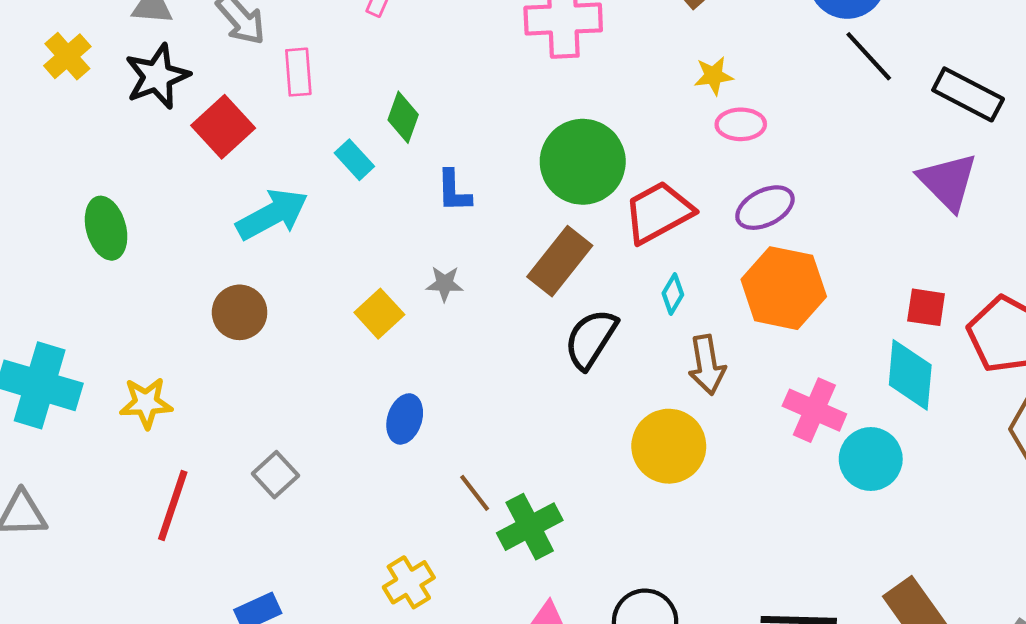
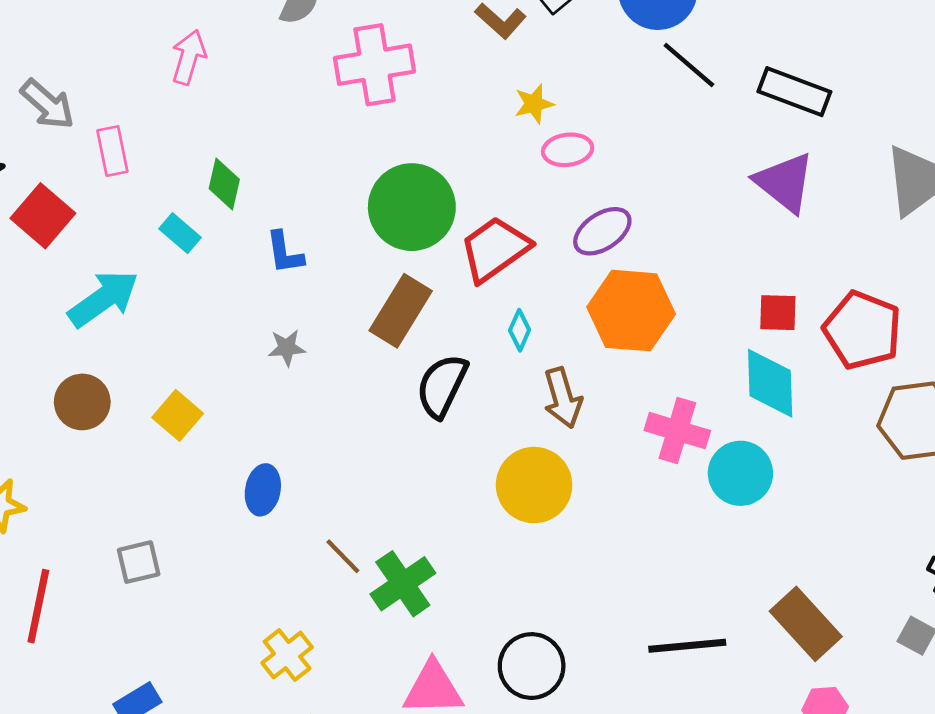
yellow square: (379, 314) -> (178, 415), moved
gray square: (275, 475) -> (139, 562), turned 36

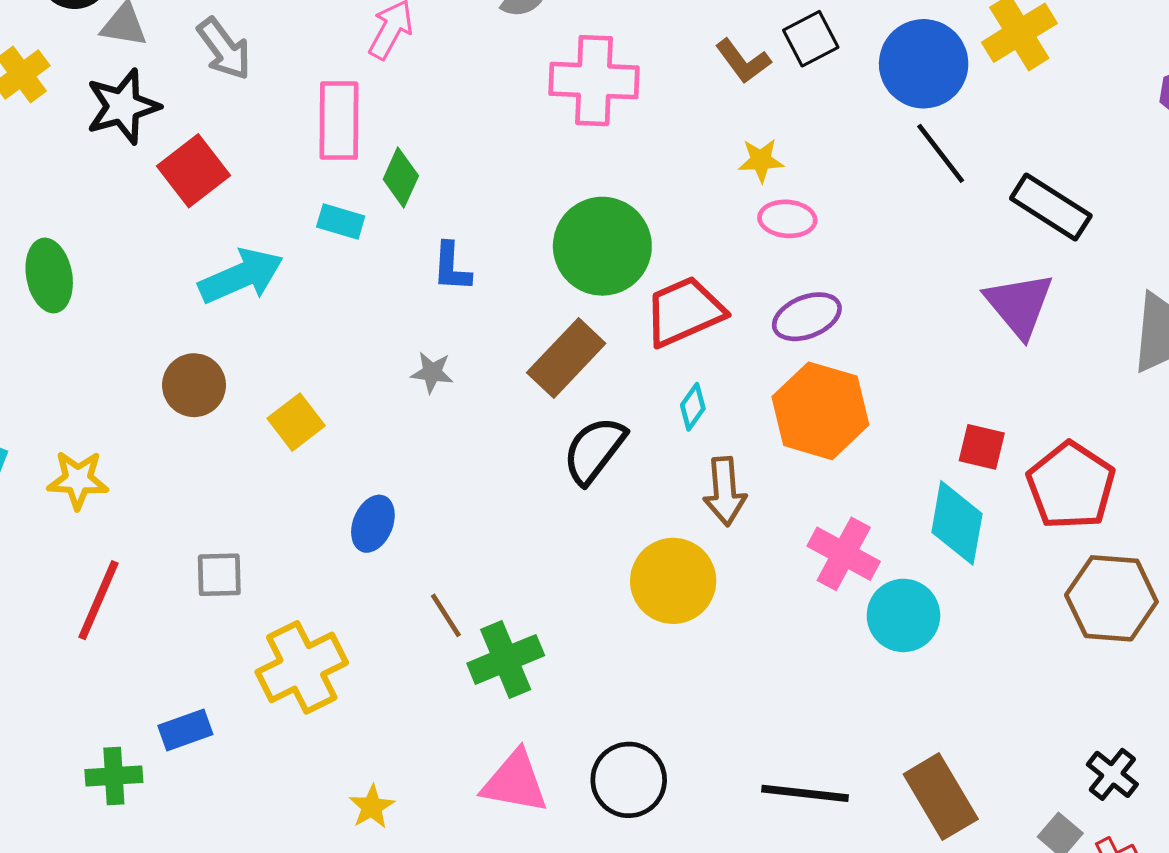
pink rectangle: (112, 151) -> (339, 120), moved, size x1.4
cyan rectangle: (180, 233) -> (341, 221), turned -36
yellow cross: (287, 655) -> (302, 667), moved, size x1.5

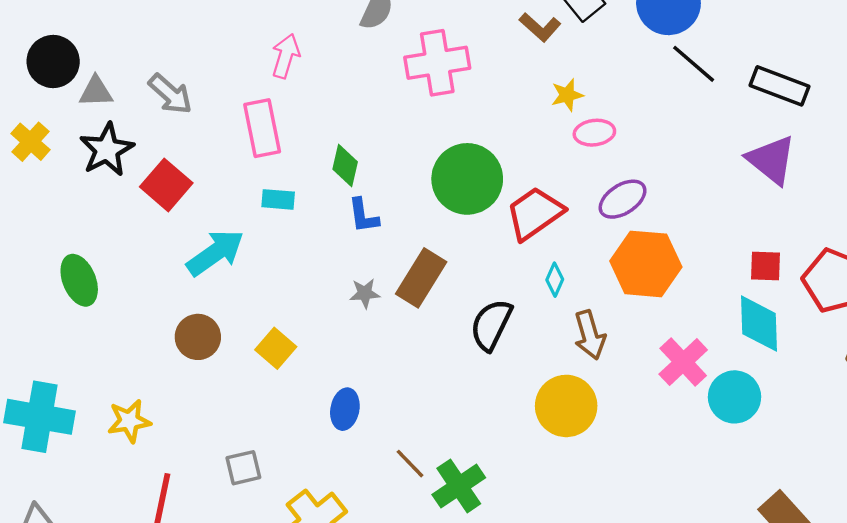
green diamond: (401, 178) -> (345, 166), moved
brown rectangle: (566, 358) -> (421, 278), moved
pink cross: (844, 554) -> (683, 362), turned 30

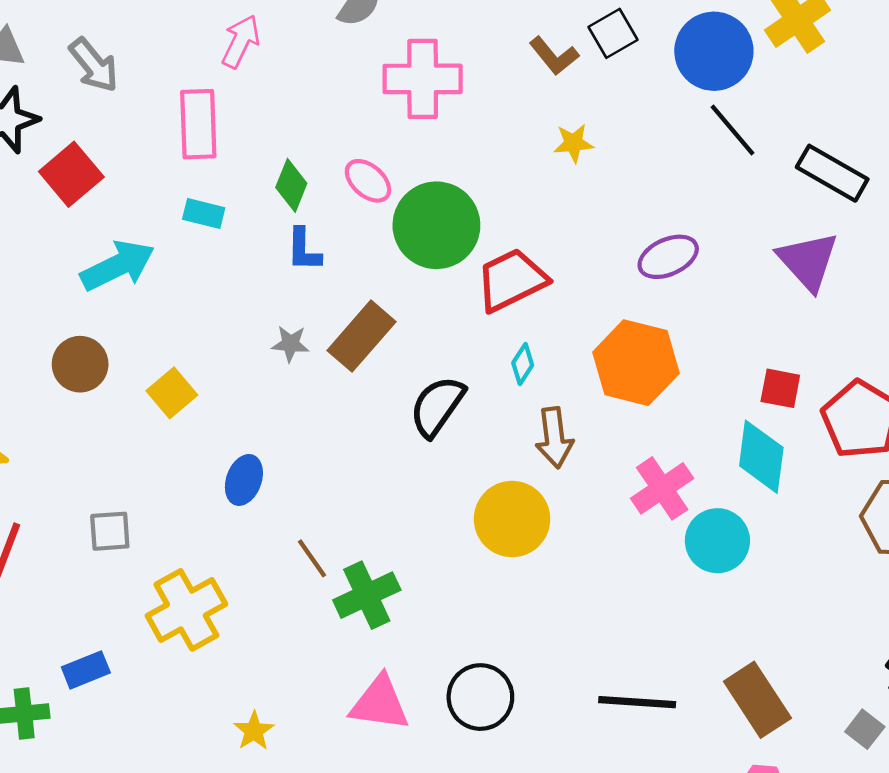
pink ellipse: (594, 133) -> (368, 181), moved, turned 39
purple ellipse: (623, 199) -> (668, 257), moved

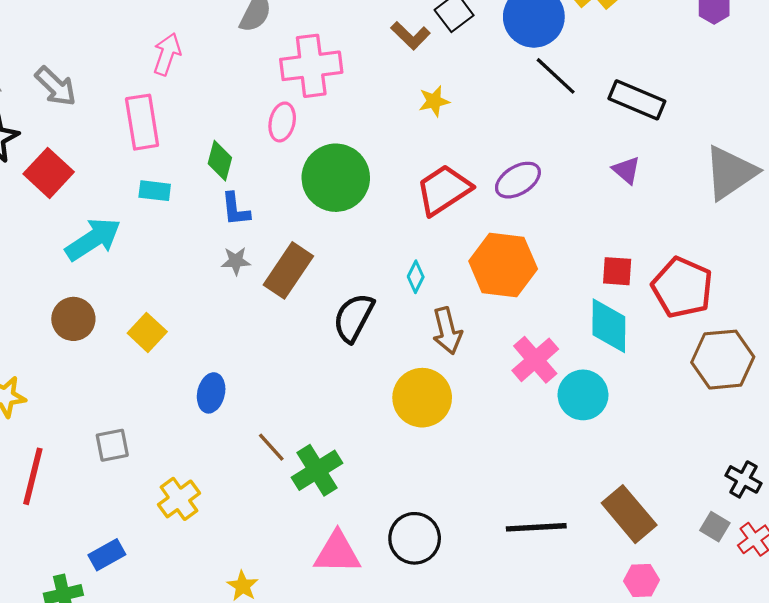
pink ellipse: (368, 181) -> (282, 122), moved, turned 69
purple triangle: (808, 261) -> (626, 170), size x0.6
red trapezoid: (511, 280) -> (444, 190), moved
gray star: (290, 344) -> (236, 261), moved
yellow cross: (186, 610) -> (179, 499), size x0.7

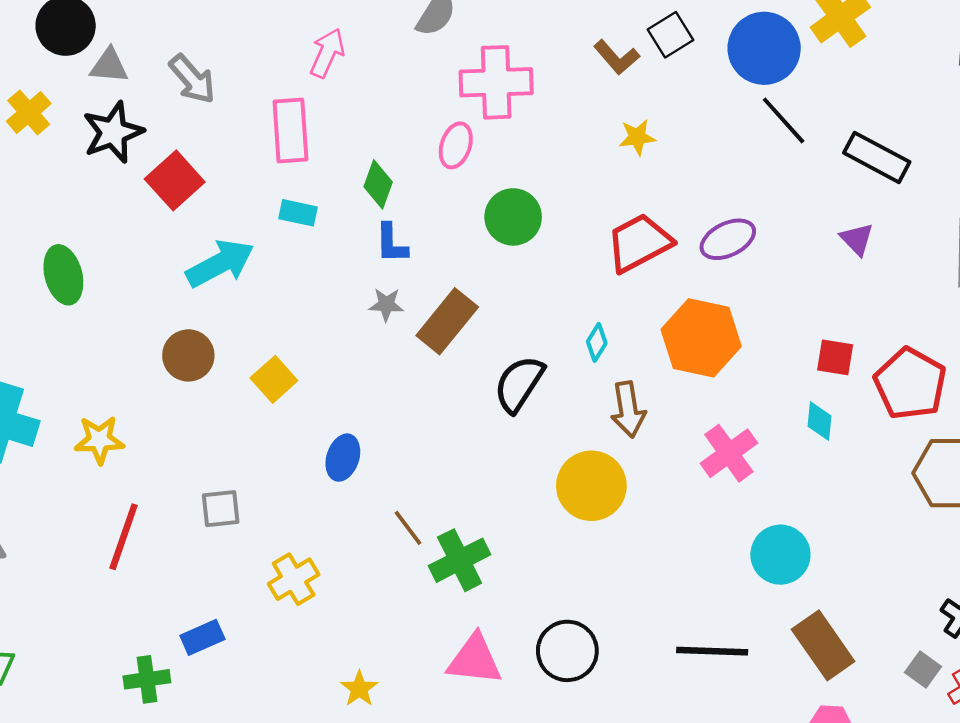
green circle: (336, 178) -> (513, 217), size x0.7
cyan diamond: (609, 326) -> (820, 421), size x0.6
cyan circle: (583, 395) -> (780, 555), moved

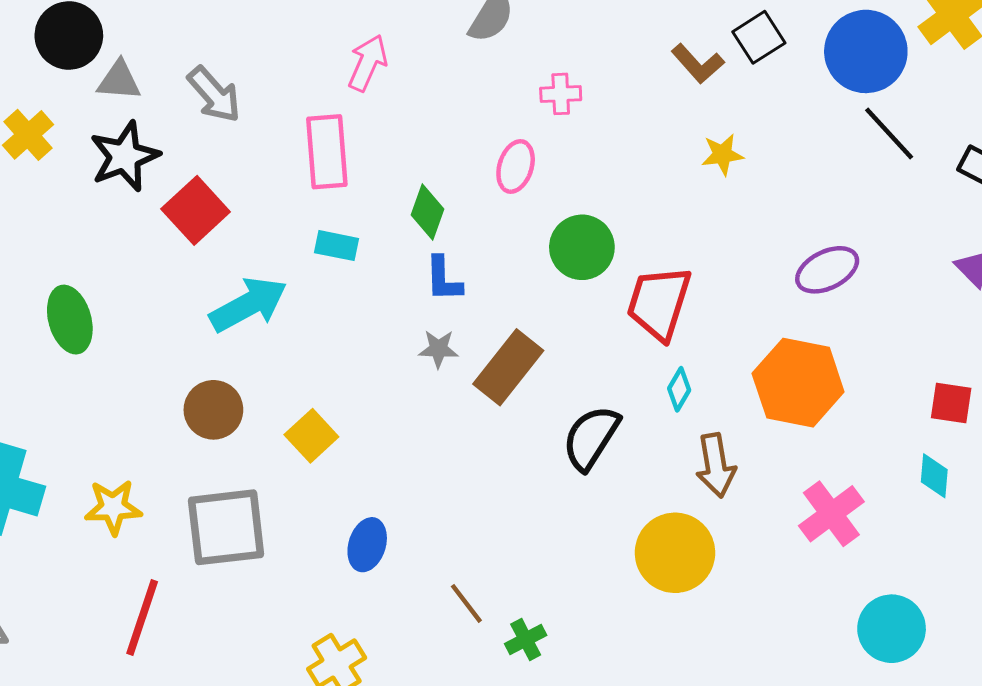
pink cross: (496, 82) -> (561, 94), size x0.5
red trapezoid: (639, 243) -> (659, 303), moved, turned -44
blue ellipse: (343, 458) -> (367, 545), moved
gray square: (221, 509) -> (226, 527), moved, size x1.8
green cross: (460, 560) -> (526, 639), size x0.6

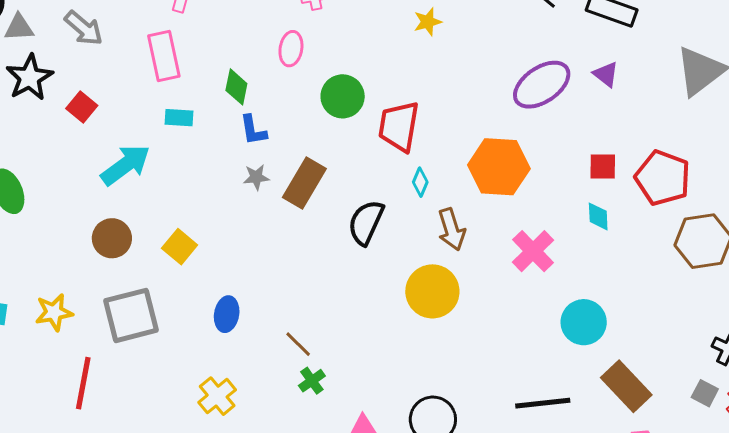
red square: (196, 210) -> (82, 107), size x0.7
purple ellipse: (827, 270) -> (542, 85), moved, size x1.4
green cross: (526, 639) -> (312, 381), moved

